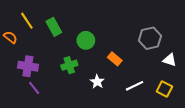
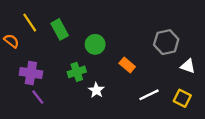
white star: (97, 82) -> (96, 90), moved

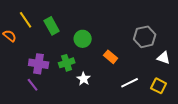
purple cross: (31, 73) -> (39, 64), moved

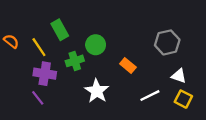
yellow line: (26, 20) -> (39, 47), moved
white triangle: (164, 58) -> (179, 76), moved
green cross: (67, 63) -> (75, 61), moved
white star: (84, 79) -> (97, 91), size x1.5

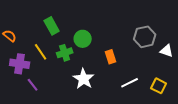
yellow line: (39, 47) -> (41, 52), moved
orange rectangle: (128, 66) -> (111, 57), turned 32
purple cross: (45, 74) -> (20, 64), moved
white triangle: (179, 76) -> (167, 51), moved

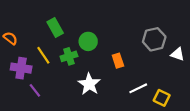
yellow square: (159, 86) -> (162, 98), moved

